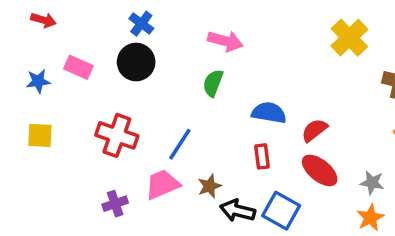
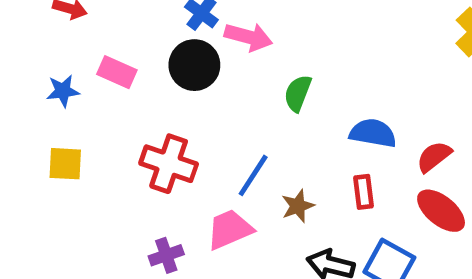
pink arrow: (225, 41) -> (248, 37), moved
brown star: (210, 186) -> (298, 206), moved

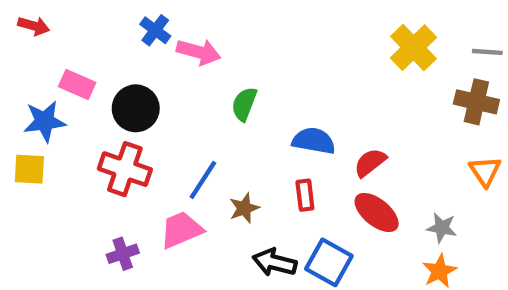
black circle: (194, 65) -> (136, 108), moved
blue star: (63, 91) -> (45, 121), moved, size x1.4

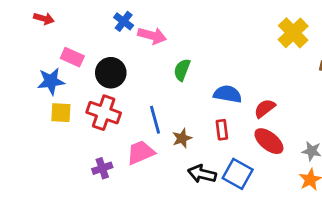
yellow square: (29, 169) -> (61, 113), moved
blue line: (203, 180) -> (155, 120), turned -48

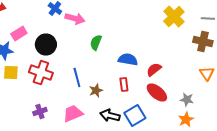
pink rectangle: (72, 57) -> (19, 34), turned -56
pink trapezoid: (141, 153) -> (73, 114), moved
blue square: (238, 174) -> (135, 116), turned 30

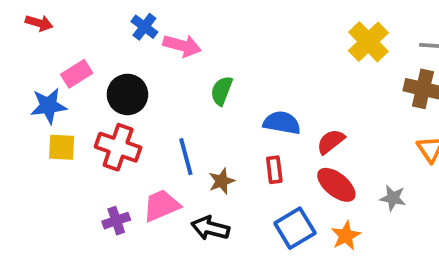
pink trapezoid: (73, 114) -> (161, 206), moved
black arrow: (110, 116) -> (210, 228), moved
orange star: (186, 120) -> (346, 236), moved

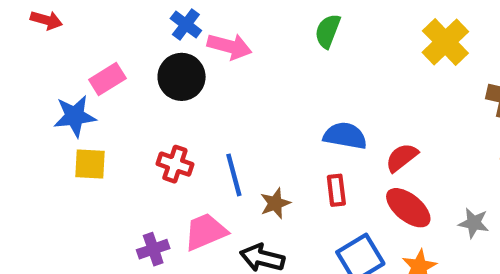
red arrow: (39, 23) -> (46, 20), moved
green semicircle: (222, 91) -> (328, 31), moved
black circle: (127, 94) -> (182, 77), moved
red cross: (118, 147) -> (175, 164), moved, size x0.7

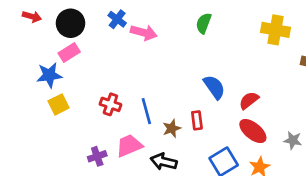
yellow cross: (445, 42) -> (275, 30), turned -36
black circle: (182, 77) -> (71, 23), moved
blue semicircle: (345, 136) -> (214, 87), turned 45
yellow square: (90, 164) -> (59, 104), turned -30
red rectangle: (336, 190) -> (197, 120), moved

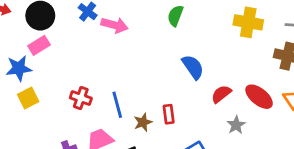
blue semicircle: (214, 87) -> (193, 67), moved
red ellipse: (253, 131) -> (259, 97), moved
gray star: (293, 140) -> (236, 125), moved, turned 30

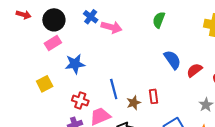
blue star: (19, 68) -> (75, 64), moved
red semicircle: (221, 94) -> (194, 70), moved
red cross: (81, 98) -> (80, 101), moved

